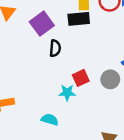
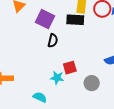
purple square: (42, 24) -> (45, 19), turned -36
gray circle: (110, 79) -> (92, 83), moved

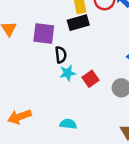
cyan star: (57, 78) -> (68, 73), moved

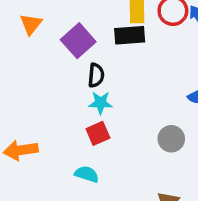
purple square: (44, 34) -> (78, 41), turned 30
red square: (91, 79) -> (98, 133), moved

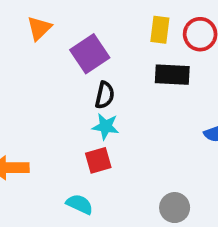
black rectangle: (130, 35) -> (172, 75), moved
gray circle: (171, 139) -> (175, 208), moved

